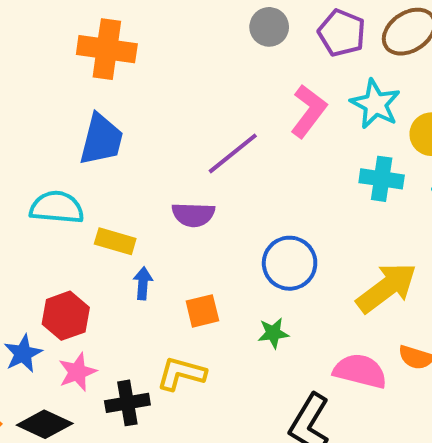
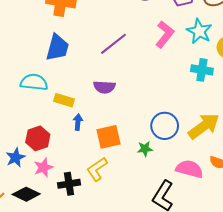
purple line: (233, 153) -> (113, 44), moved
blue circle: (290, 263) -> (165, 126), moved
orange square: (202, 311) -> (108, 137), size x1.4
yellow L-shape: (181, 374) -> (97, 169), turned -50

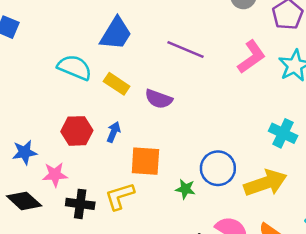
purple line: (113, 44) -> (186, 50), turned 44
cyan cross: (202, 70) -> (283, 133), moved
yellow rectangle: (64, 100) -> (117, 84), moved
red hexagon: (38, 138) -> (77, 131), moved

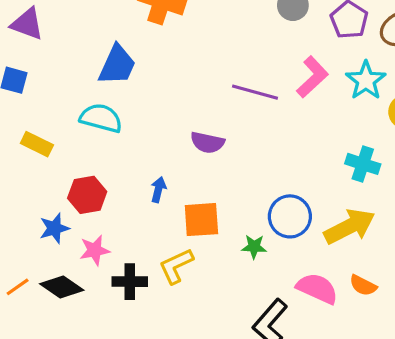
blue trapezoid: (116, 34) -> (117, 65), moved
purple line: (186, 50) -> (255, 92), moved
yellow rectangle: (117, 84) -> (37, 144), moved
red hexagon: (77, 131) -> (87, 195), moved

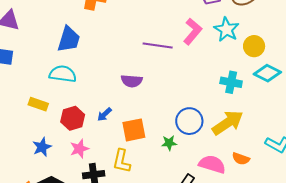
yellow rectangle: (37, 144) -> (38, 104), moved
blue arrow: (158, 190) -> (104, 114), turned -140
red hexagon: (87, 195) -> (73, 118), moved
pink star: (95, 250) -> (79, 149), moved
yellow L-shape: (176, 266) -> (122, 161), turned -45

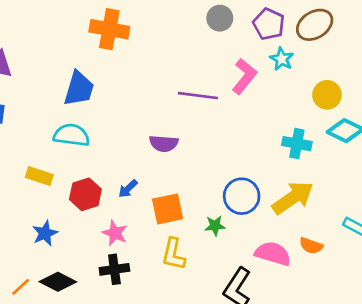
cyan star: (226, 29) -> (282, 59), moved, size x0.7
pink star: (79, 149) -> (115, 233), moved, turned -30
yellow L-shape: (122, 161) -> (173, 254), moved

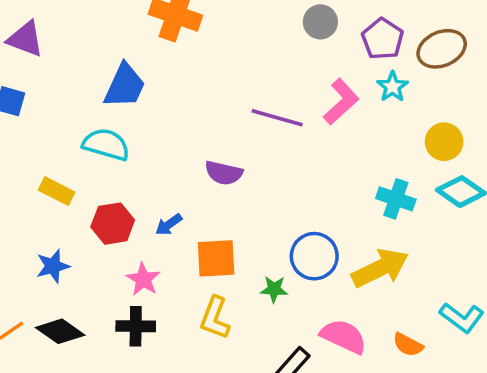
orange semicircle: (311, 246) -> (408, 345), moved

